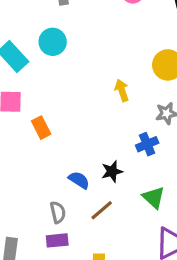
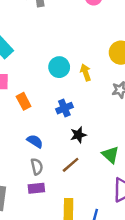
cyan circle: (53, 42) -> (59, 67), moved
blue cross: (147, 144) -> (64, 108), moved
blue semicircle: (79, 180) -> (35, 141), moved

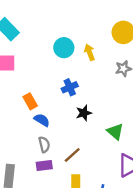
orange rectangle: (24, 101) -> (30, 101), moved
brown line: (71, 165) -> (72, 155), moved

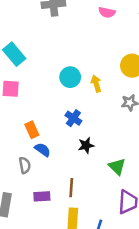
blue cross: (70, 87) -> (73, 118), turned -35
gray semicircle: (44, 144) -> (25, 165), moved
brown line: (72, 155) -> (71, 188), turned -48

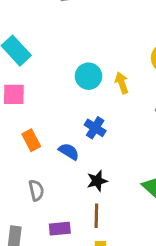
orange rectangle: (32, 130) -> (31, 140), moved
black star: (86, 145) -> (97, 181), moved
blue semicircle: (43, 150) -> (69, 152), moved

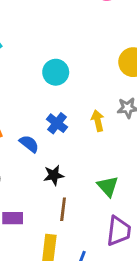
yellow arrow: (122, 83) -> (98, 121), moved
brown line: (96, 216) -> (63, 209), moved

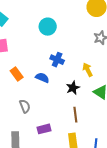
yellow arrow: (98, 121) -> (88, 70), moved
black star: (54, 175) -> (73, 88), moved

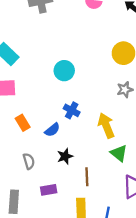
yellow arrow: (88, 70) -> (106, 125), size x1.5
blue semicircle: (42, 78) -> (52, 130), turned 112
black star: (73, 88) -> (65, 156), moved

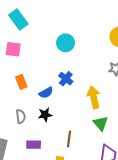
black star: (65, 156) -> (45, 115), moved

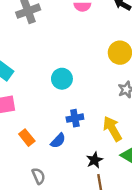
blue cross: (66, 79) -> (75, 118), turned -32
black star: (45, 115) -> (95, 160), moved

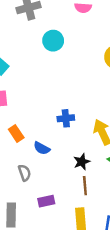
cyan circle: (62, 79) -> (53, 41), moved
blue semicircle: (58, 141) -> (42, 148), moved, turned 70

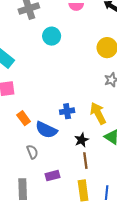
blue cross: (66, 118) -> (67, 111), moved
blue semicircle: (42, 148) -> (46, 130), size x1.5

